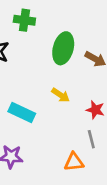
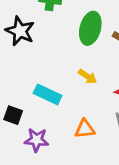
orange triangle: (74, 162) -> (85, 129), moved

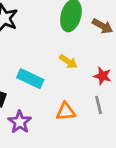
purple star: (37, 140) -> (20, 122), turned 30

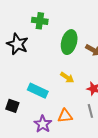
purple star: (20, 122) -> (43, 124), moved

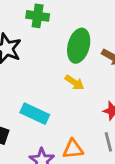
yellow arrow: (67, 77) -> (74, 82), moved

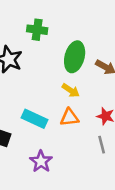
orange triangle: (73, 149) -> (69, 117), moved

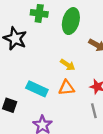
green ellipse: (75, 57) -> (71, 21), moved

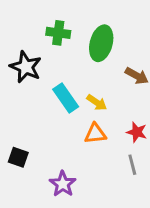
cyan rectangle: (37, 89) -> (66, 98), moved, turned 30

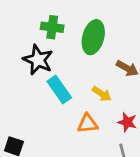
black star: (26, 67) -> (38, 60), moved
yellow arrow: (97, 102) -> (102, 94), moved

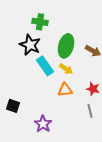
green ellipse: (93, 37) -> (66, 46), moved
yellow arrow: (102, 94) -> (66, 69), moved

